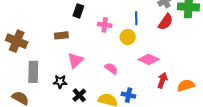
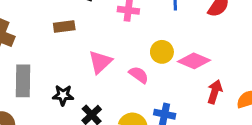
yellow circle: (128, 37) -> (162, 52), moved
pink triangle: (75, 60) -> (100, 62), moved

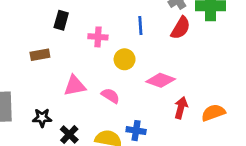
yellow circle: (162, 52) -> (125, 59), moved
pink triangle: (100, 62) -> (75, 86), turned 35

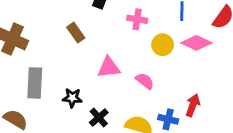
brown rectangle: (40, 55) -> (76, 33), turned 60
pink diamond: (161, 80) -> (196, 43), moved
red arrow: (181, 108) -> (193, 105), moved

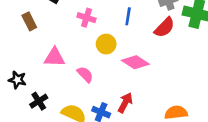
pink diamond: (196, 43) -> (135, 62), moved

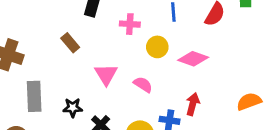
pink triangle: (54, 57) -> (106, 74), turned -50

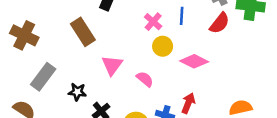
pink cross: (130, 24) -> (153, 22), moved, turned 30
brown rectangle: (70, 43) -> (83, 32), size x1.5
gray rectangle: (34, 96) -> (43, 77), turned 32

